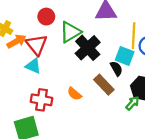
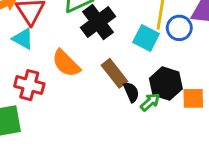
black semicircle: (116, 69) -> (131, 92), moved
orange semicircle: (74, 94) -> (66, 63), moved, size x1.5

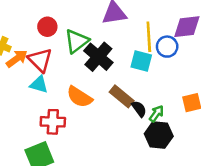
black hexagon: (166, 84) -> (159, 135), moved

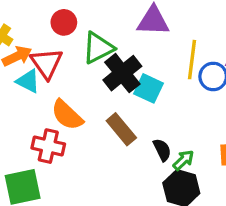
cyan square: (141, 61) -> (149, 88), moved
cyan triangle: (39, 84) -> (28, 81), moved
brown rectangle: (122, 96) -> (121, 129), moved
orange semicircle: (79, 97) -> (67, 115), moved

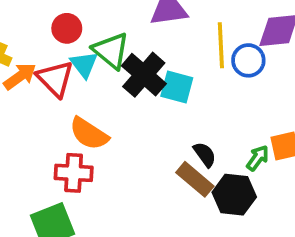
green triangle: (98, 48) -> (111, 51), turned -44
cyan triangle: (28, 81) -> (84, 65), moved, turned 35
brown rectangle: (121, 129) -> (195, 179), moved
green arrow: (183, 160) -> (258, 158), moved

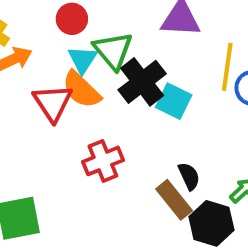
red triangle: (55, 79) -> (53, 103), moved
orange semicircle: (89, 134) -> (81, 90), moved
red cross: (74, 173) -> (103, 161), moved, turned -36

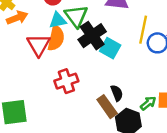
cyan triangle: (82, 60) -> (58, 20), turned 42
orange semicircle: (81, 90) -> (56, 38), turned -125

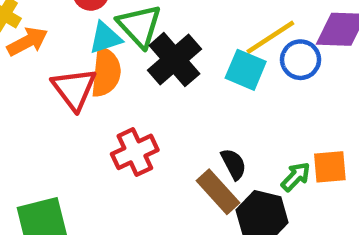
yellow line: (143, 30) -> (270, 37), turned 52
cyan square: (110, 48) -> (246, 70), moved

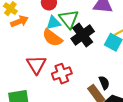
orange semicircle: (106, 72) -> (52, 38), turned 115
red triangle: (74, 89) -> (36, 65), moved

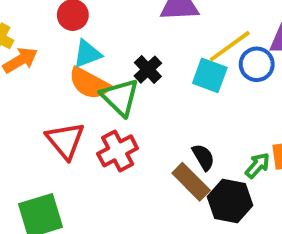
green triangle: (69, 19) -> (120, 97), moved
black cross: (83, 35) -> (148, 70), size x0.6

